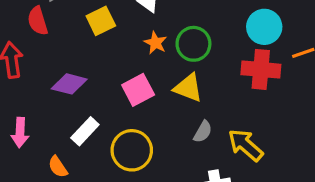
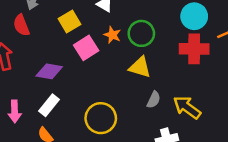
pink square: (138, 90) -> (86, 48), moved
white rectangle: (85, 131) -> (49, 105), moved

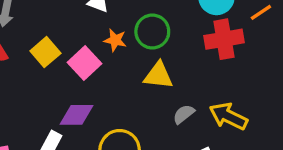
yellow square: (69, 21) -> (45, 52), moved
purple diamond: (49, 71) -> (76, 115), moved
gray semicircle: (154, 100) -> (184, 114), turned -144

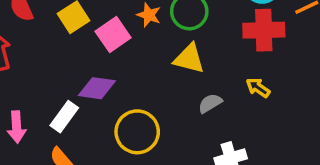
yellow arrow: (228, 116) -> (258, 88), moved, size x0.6

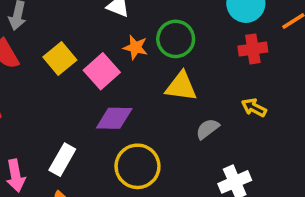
red cross: (264, 30) -> (253, 49), size x0.7
purple diamond: (97, 88) -> (114, 118), moved

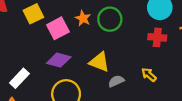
yellow triangle: (181, 86) -> (99, 62), moved

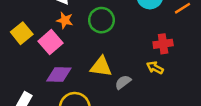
orange star: (83, 18) -> (65, 20), moved
red cross: (157, 37) -> (163, 44), moved

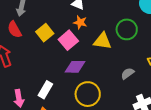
green circle: (101, 20) -> (127, 29), moved
yellow triangle: (101, 67) -> (102, 41), moved

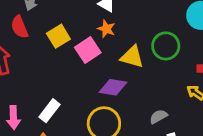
purple diamond: (75, 67) -> (113, 87), moved
gray semicircle: (127, 74) -> (158, 117), moved

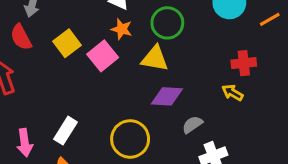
green circle: (166, 46) -> (167, 23), moved
purple diamond: (113, 87) -> (167, 96), moved

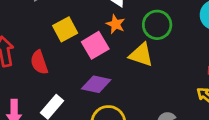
red semicircle: (21, 37) -> (39, 62), moved
purple diamond: (167, 96) -> (96, 84), moved

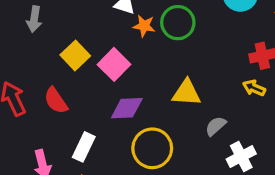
orange star: (116, 24) -> (144, 26), moved
yellow triangle: (141, 55) -> (186, 93), moved

